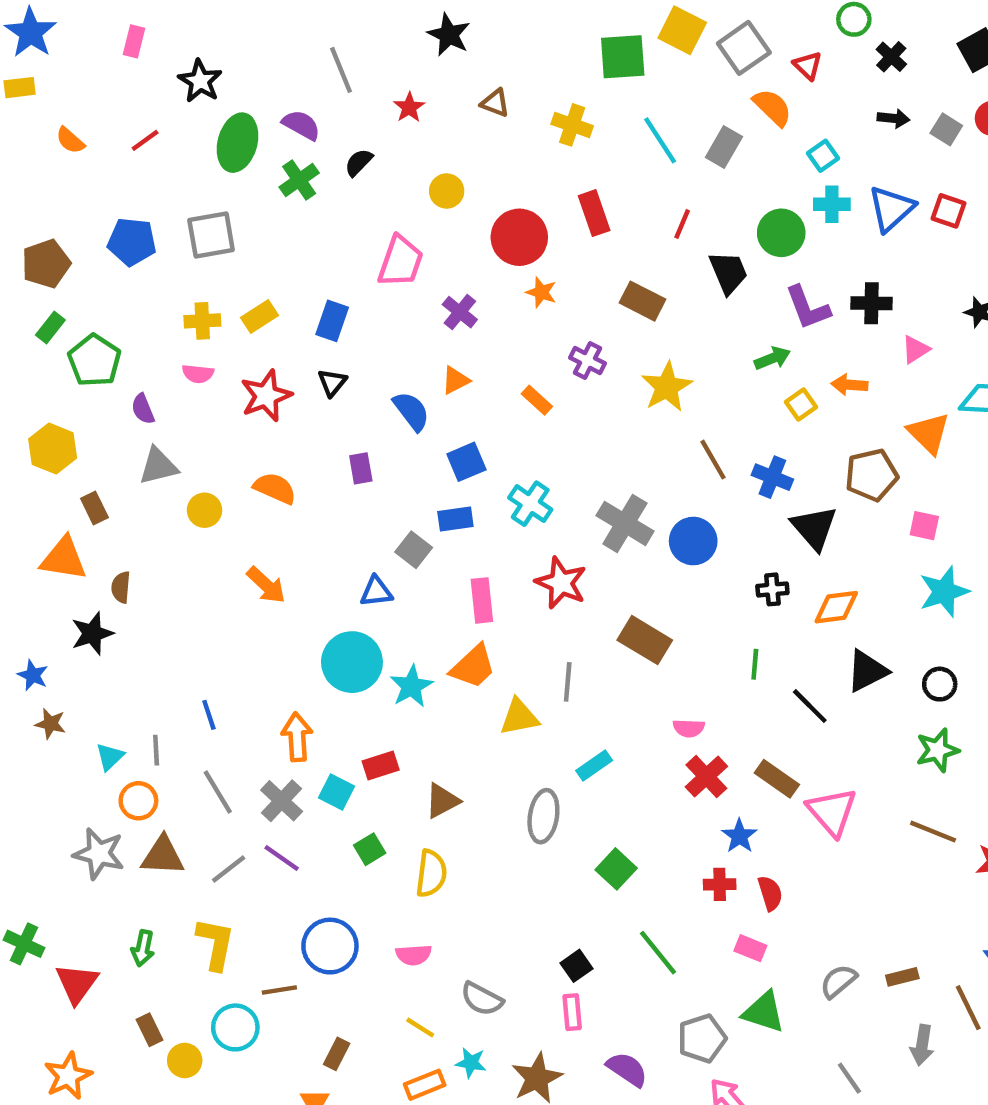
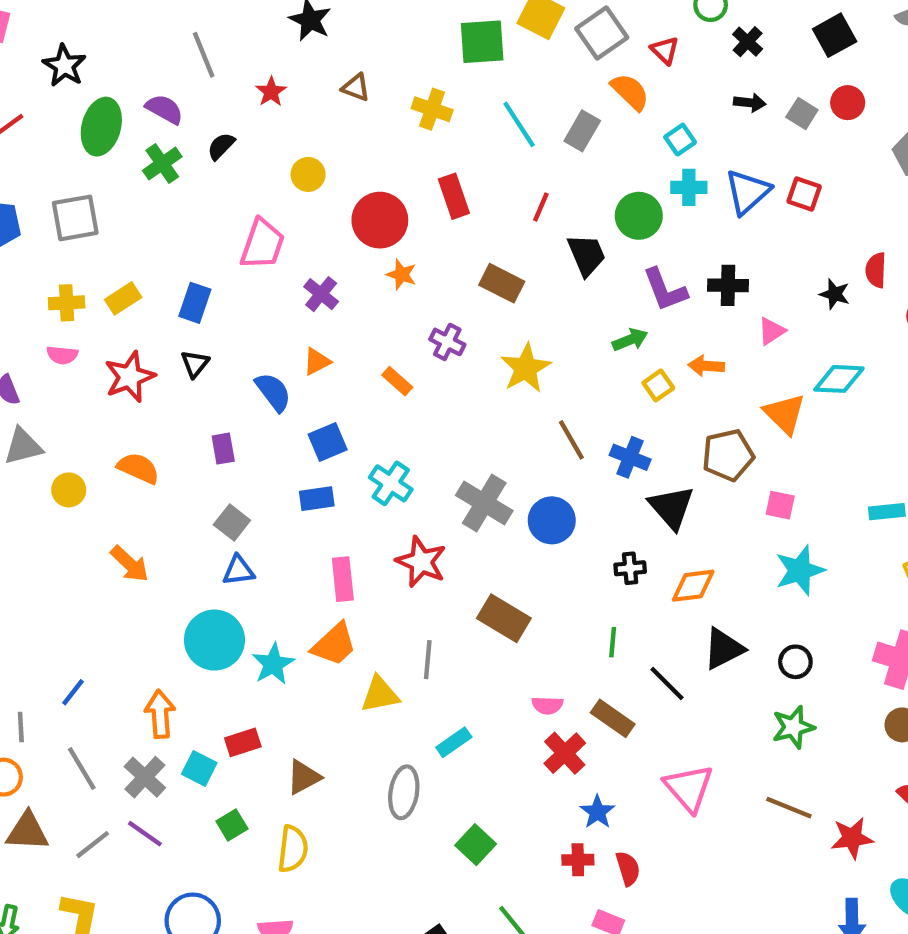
gray square: (414, 550) -> (232, 523), moved
blue line: (209, 715) -> (73, 692), turned 56
brown rectangle: (777, 779) -> (613, 718), moved

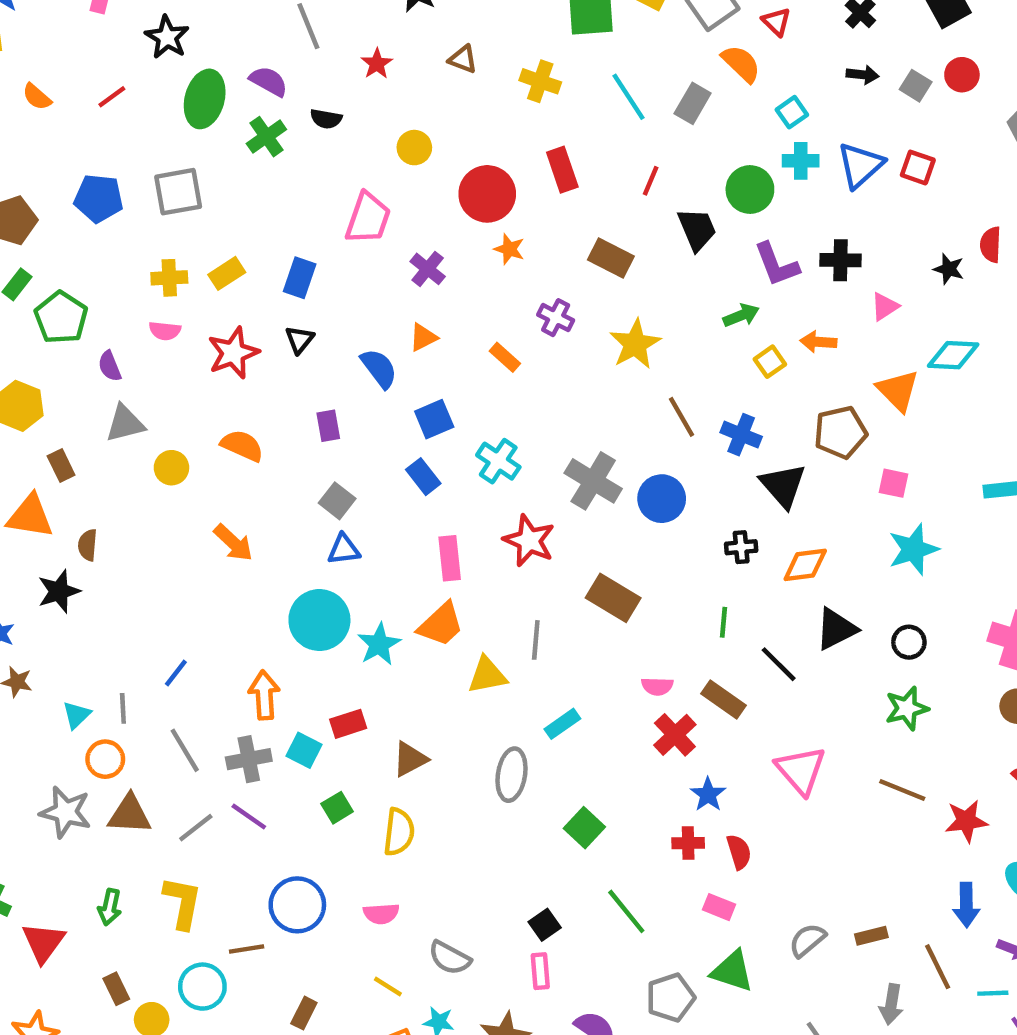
black semicircle: (221, 146) -> (326, 119), turned -124
blue rectangle: (317, 499) -> (423, 477), turned 60
gray cross: (145, 777) -> (249, 759), turned 36

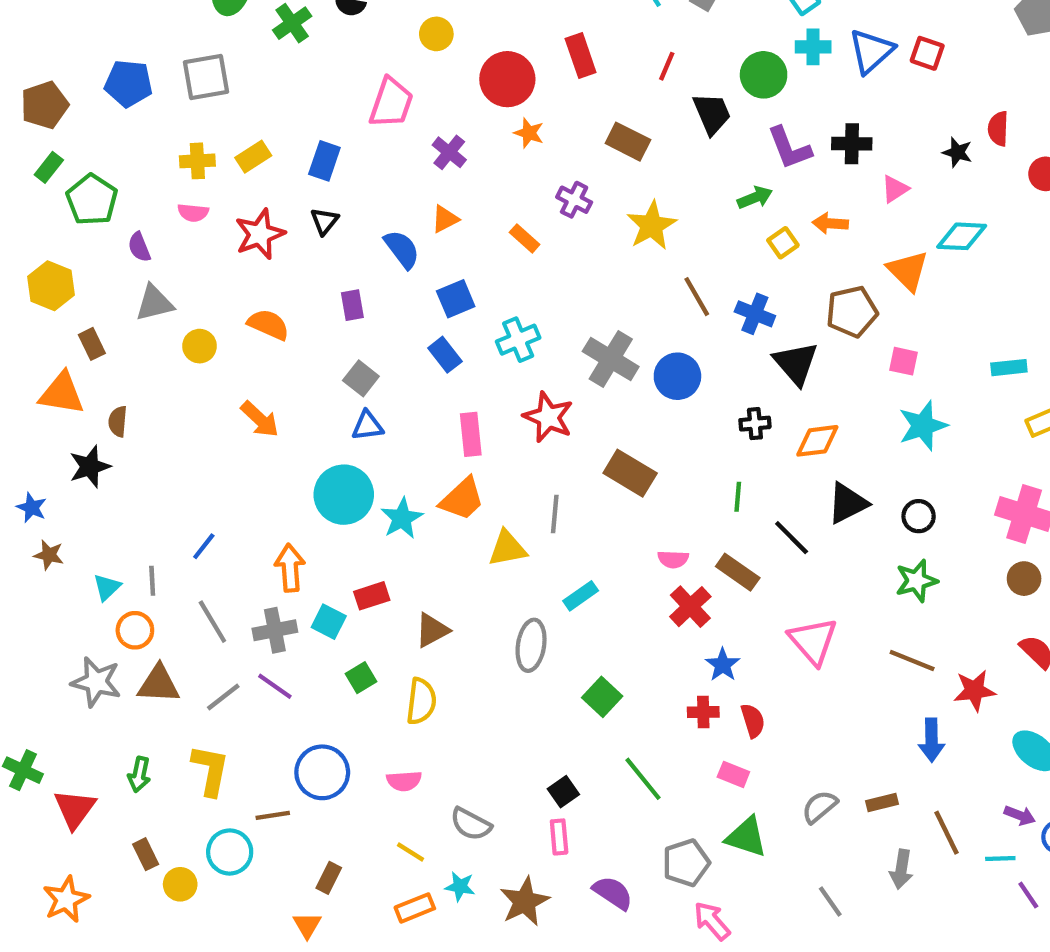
cyan cross: (498, 461) -> (518, 340), turned 33
blue arrow: (966, 905) -> (931, 740), moved

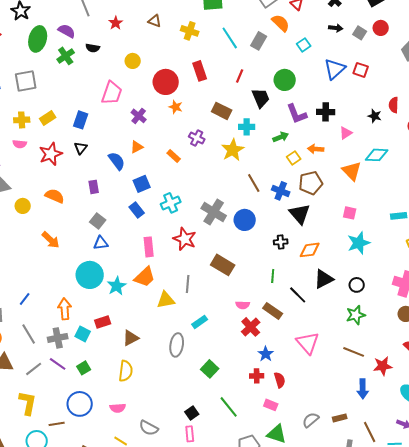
cyan cross: (813, 47) -> (247, 127), moved
brown pentagon: (852, 312) -> (311, 183), moved
green square: (361, 678) -> (84, 368), moved

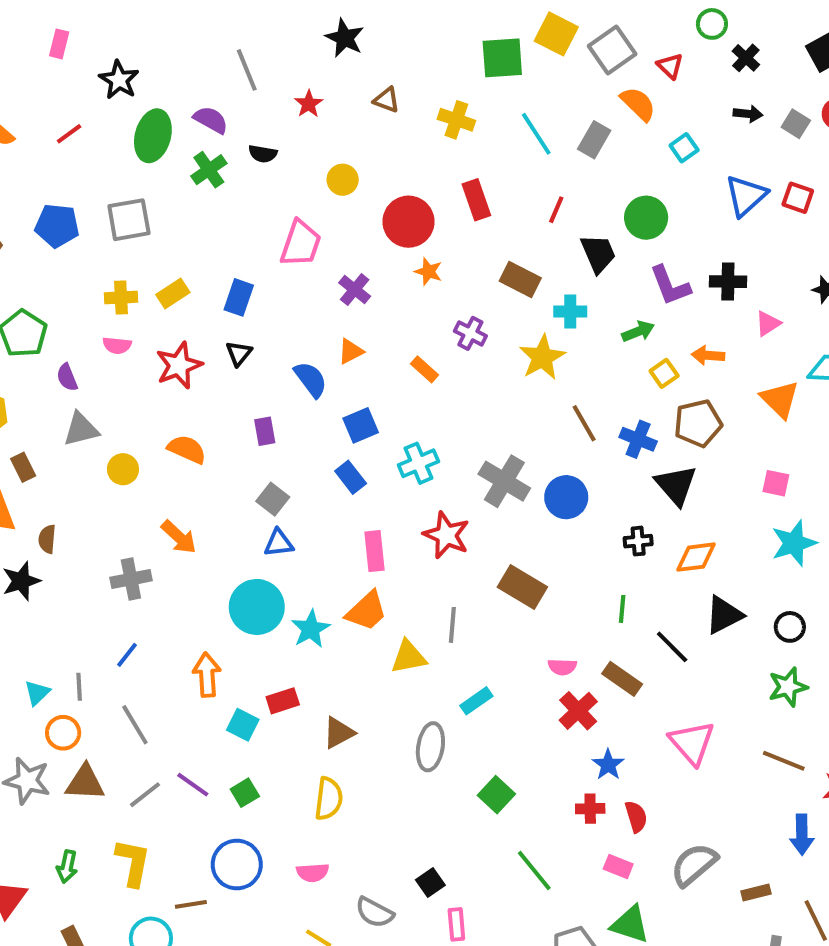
gray cross: (58, 338) -> (131, 579), moved
black square: (192, 413) -> (430, 883), moved
gray semicircle: (311, 420) -> (694, 865), moved, size x1.4

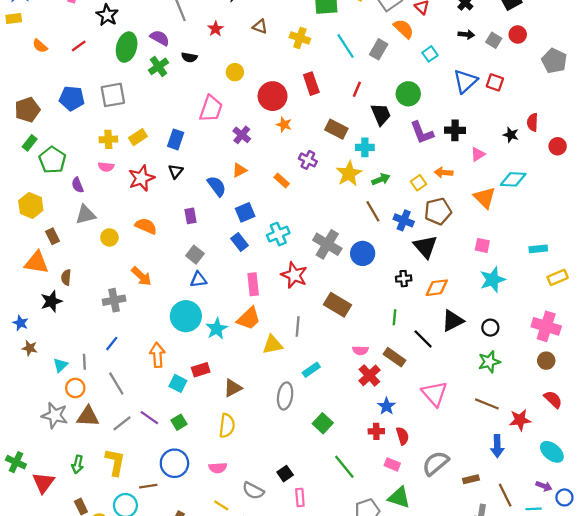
green arrow: (638, 331) -> (381, 179), moved

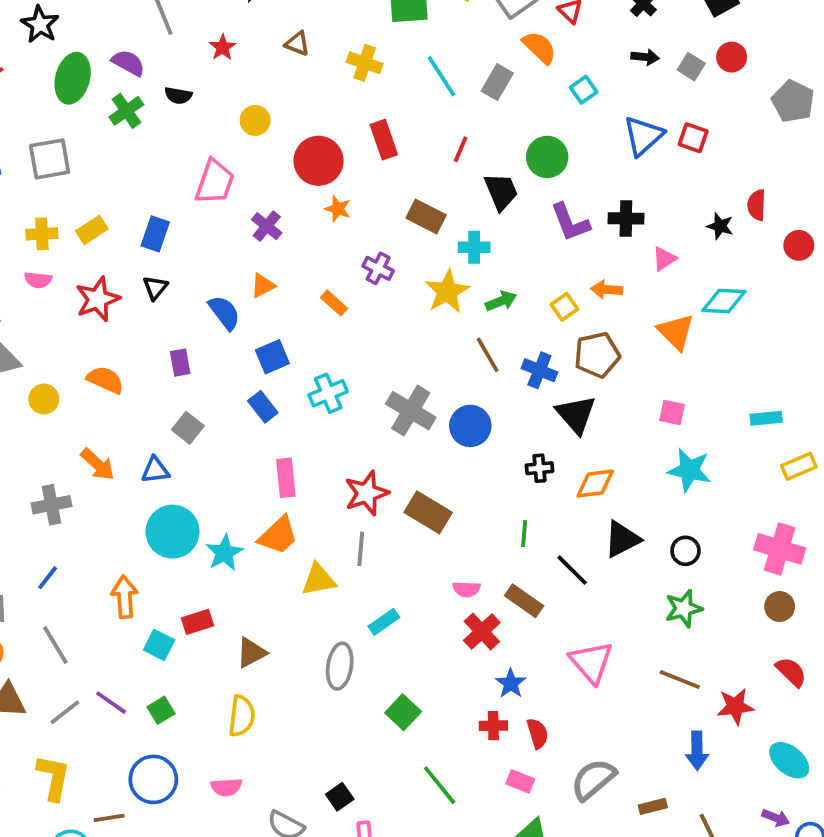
red star: (294, 275) -> (367, 493), moved, turned 30
blue triangle: (198, 280) -> (155, 470), moved
cyan star: (493, 280) -> (689, 470), turned 30

